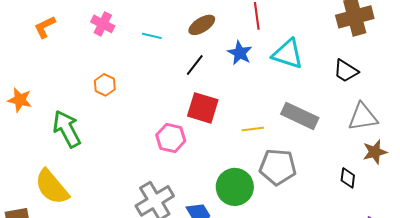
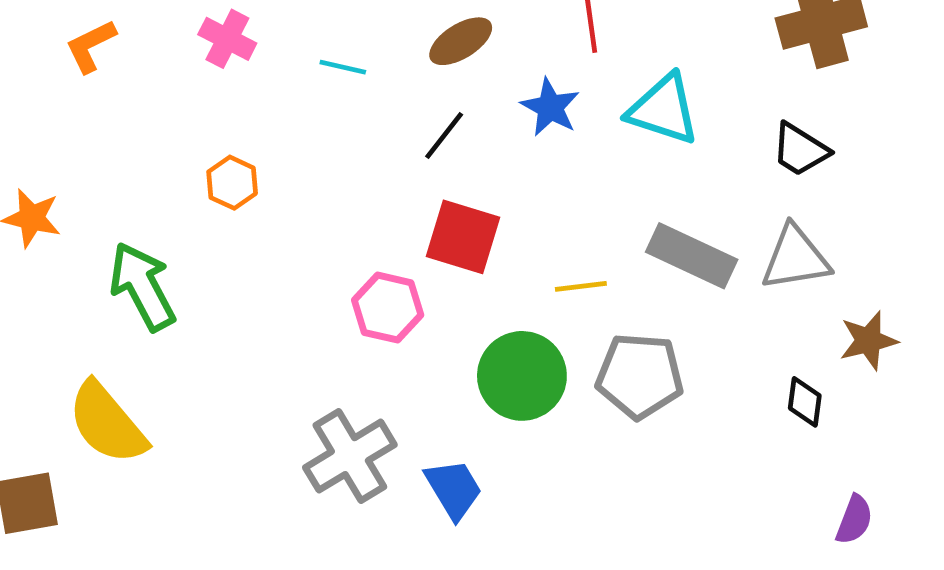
gray triangle: (363, 117) -> (795, 258), moved
green circle: (235, 187) -> (522, 376), moved

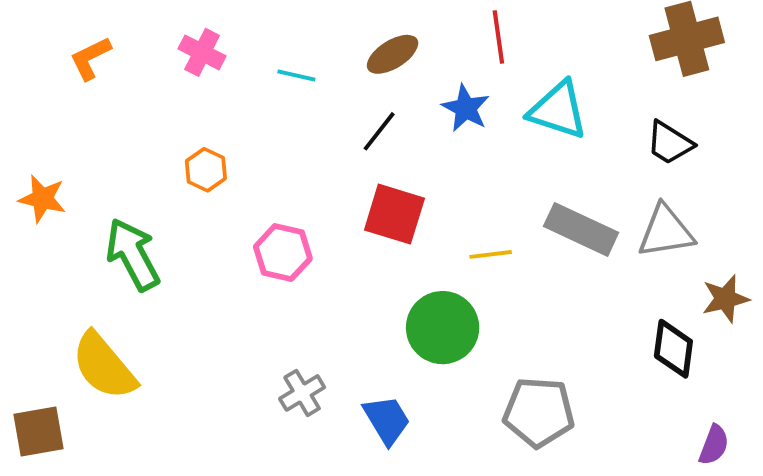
pink hexagon: (388, 308) -> (283, 253), moved
gray pentagon: (640, 376) -> (539, 412), moved
black diamond: (805, 402) -> (673, 349), size x1.4
gray cross: (350, 456) -> (302, 393), size x0.6

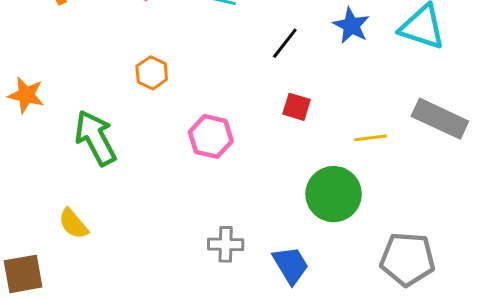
red square: (394, 214) -> (297, 107), size x0.6
yellow semicircle: (104, 366) -> (73, 224), size x0.6
gray cross: (302, 393) -> (226, 244), turned 32

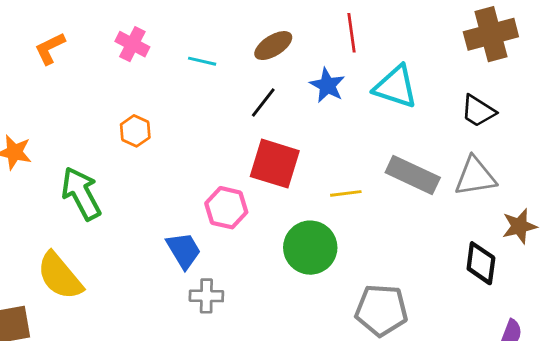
red square: (297, 107) -> (275, 164), size x1.8
pink hexagon: (211, 136) -> (226, 208), moved
yellow semicircle: (73, 224) -> (60, 276), size x1.6
blue trapezoid: (291, 265) -> (184, 250), moved

